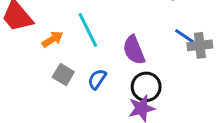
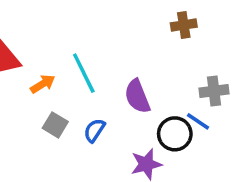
blue line: (185, 36) -> (198, 121), moved
black circle: (146, 87) -> (175, 134), moved

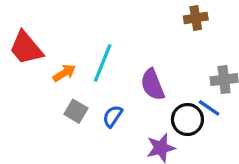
cyan line: (84, 73) -> (103, 63), turned 48

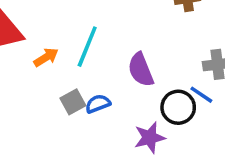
gray square: (76, 111) -> (73, 102), moved, turned 30
blue semicircle: (113, 116) -> (98, 104), turned 35

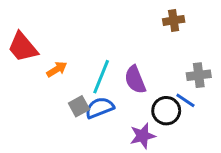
cyan line: (87, 47) -> (101, 77), moved
blue semicircle: (98, 104) -> (100, 108), size x1.4

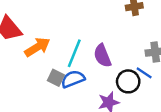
orange arrow: (57, 69) -> (37, 47), size x1.5
gray square: (79, 106) -> (56, 78), turned -35

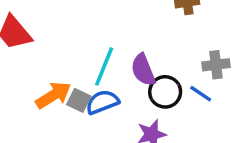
orange arrow: (37, 47) -> (53, 95), moved
black circle: (128, 81) -> (165, 92), moved

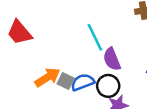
cyan line: (104, 66) -> (95, 37), moved, turned -48
black circle: (165, 92) -> (108, 86), moved

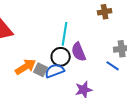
cyan line: (95, 37) -> (65, 34), turned 35
black circle: (108, 86) -> (61, 57), moved

